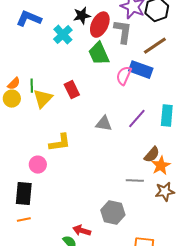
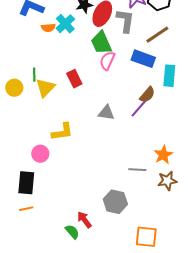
pink semicircle: (124, 76) -> (107, 61), moved
orange semicircle: (14, 84) -> (48, 28), moved, turned 40
cyan rectangle: (167, 116) -> (169, 76), moved
brown semicircle: (152, 155) -> (147, 95), moved
red arrow: (82, 231) -> (84, 220), turned 36

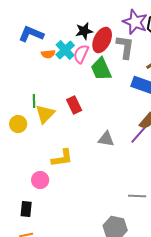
pink semicircle: (107, 61) -> (81, 54), moved
yellow circle: (14, 88) -> (18, 124), moved
black rectangle: (26, 183) -> (26, 209), size x0.7

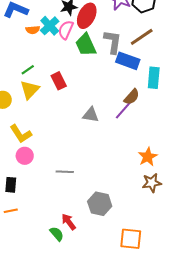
gray L-shape: (125, 47) -> (113, 42), moved
green line: (34, 101) -> (28, 70), moved, turned 56
yellow L-shape: (62, 158) -> (21, 134), moved, turned 65
gray line: (137, 196) -> (65, 172), moved

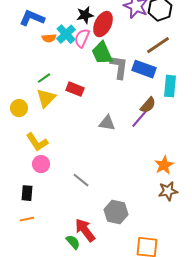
gray L-shape: (113, 42) -> (119, 67), moved
red rectangle: (59, 81) -> (75, 89), turned -42
gray line: (65, 172) -> (81, 180), turned 36
red arrow: (69, 222) -> (85, 230), size x1.4

